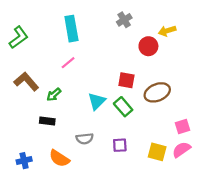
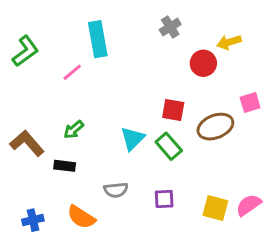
pink line: (68, 63) -> (72, 72), moved
brown L-shape: (26, 81) -> (27, 143), moved
pink square: (182, 126) -> (250, 102), moved

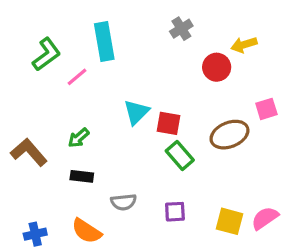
green L-shape: (25, 51) -> (46, 54), moved
red square: (173, 110) -> (168, 123), moved
cyan triangle: (132, 139) -> (136, 112), moved
black rectangle: (65, 166) -> (82, 176), moved

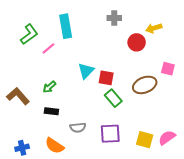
gray cross: (181, 29) -> (114, 18), turned 32
pink square: (266, 109) -> (168, 69), turned 32
purple square: (175, 212) -> (110, 134), size x1.5

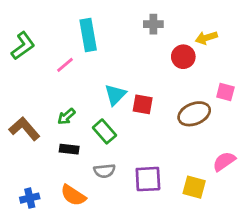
green L-shape: (29, 34) -> (23, 46), moved
green rectangle: (113, 98) -> (104, 131), moved
pink semicircle: (167, 138) -> (224, 161), moved

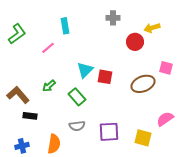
cyan rectangle: (88, 35) -> (65, 26), size x0.7
black rectangle: (69, 149) -> (30, 116), moved
orange semicircle: (73, 195) -> (54, 144), turned -114

